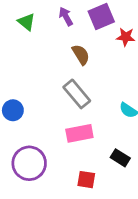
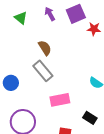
brown semicircle: (81, 55) -> (45, 48), moved
gray rectangle: (77, 94) -> (43, 71), moved

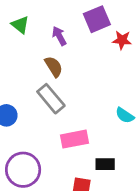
purple arrow: (50, 14) -> (59, 36), moved
black rectangle: (90, 118) -> (105, 164), moved, turned -32

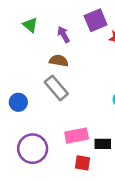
brown semicircle: (54, 67) -> (59, 61), turned -48
pink rectangle: (75, 139) -> (77, 136), moved

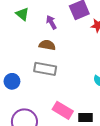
gray rectangle: (56, 88) -> (45, 69), turned -40
pink rectangle: (77, 136) -> (63, 110), turned 42

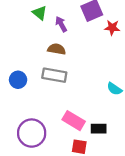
green triangle: (22, 14) -> (40, 13), moved
blue circle: (12, 81) -> (18, 80), moved

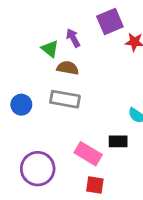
green triangle: (40, 13) -> (50, 49), moved
black rectangle: (99, 129) -> (118, 141), moved

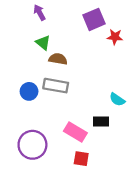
purple arrow: (73, 38) -> (39, 13), moved
blue circle: (21, 105) -> (29, 91), moved

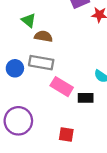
pink rectangle: (75, 132) -> (62, 87), moved

